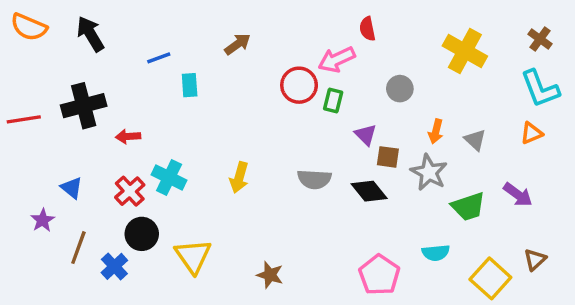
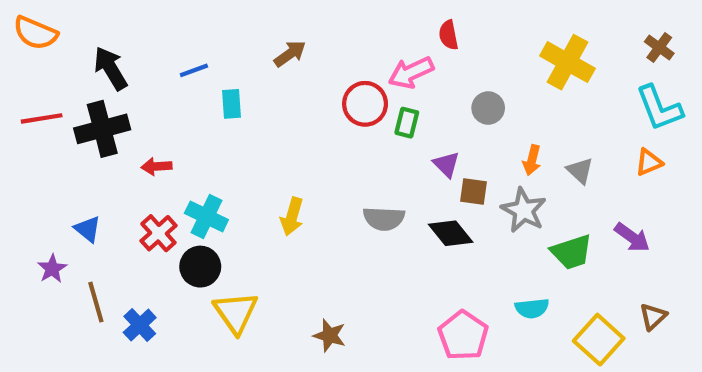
black arrow: (90, 34) -> (111, 68), moved
red line: (24, 119) -> (42, 118), moved
black circle: (142, 234) -> (200, 267), moved
brown line: (78, 248) -> (96, 302), turned -36

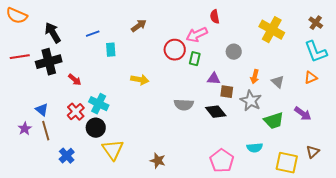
purple triangle: (446, 164) -> (214, 79), turned -40
red arrow: (156, 166) -> (75, 80), turned -136
yellow arrow: (292, 217) -> (140, 80), moved, turned -96
brown line: (96, 302) -> (46, 131), moved
yellow square: (599, 340) -> (287, 163), turned -30

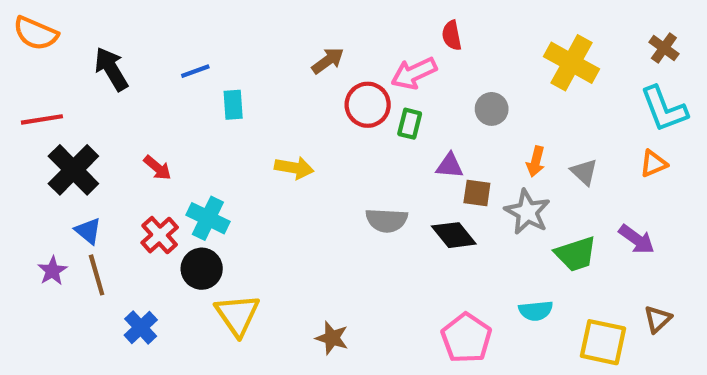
brown arrow: (139, 26) -> (328, 61), moved
black cross: (49, 62) -> (73, 170), moved, turned -30

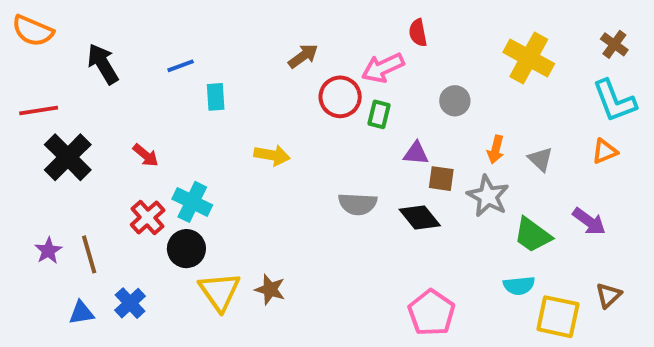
blue triangle: (88, 231) -> (81, 313), moved, turned -48
green trapezoid: (576, 254) -> (533, 235), turned 54
cyan semicircle: (536, 311) -> (519, 286), moved
brown star: (332, 338) -> (270, 289), moved

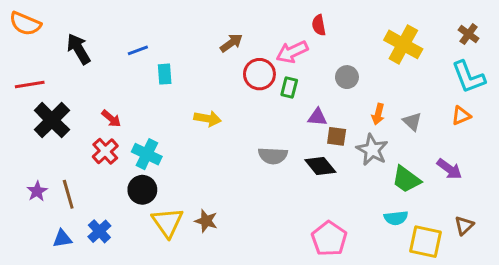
red cross: (148, 217) -> (105, 151), moved

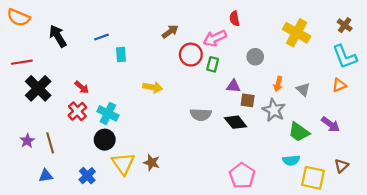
blue cross: (99, 231) -> (87, 176), moved

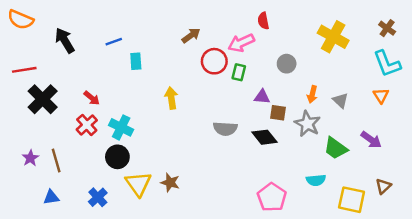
orange triangle: (339, 85) -> (381, 96), turned -40
yellow arrow: (153, 87) -> (171, 98), turned -108
cyan semicircle: (291, 160) -> (316, 180), moved

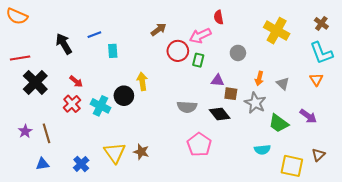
black arrow: (65, 40) -> (64, 44), moved
black circle: (117, 157) -> (124, 96), moved
pink pentagon: (272, 197) -> (199, 145), moved

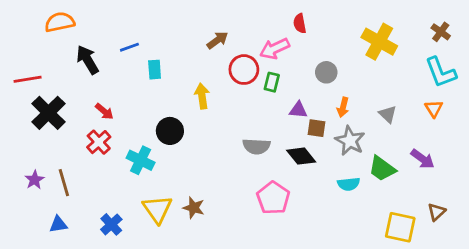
orange semicircle: (17, 16) -> (60, 22), moved, turned 145
orange arrow: (259, 78) -> (343, 107), moved
yellow arrow: (142, 81) -> (202, 96), moved
cyan cross: (100, 106) -> (141, 160), moved
cyan semicircle: (262, 150) -> (349, 184), moved

